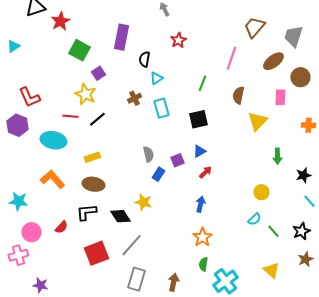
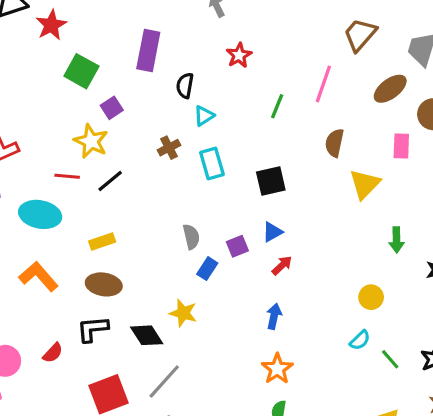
green line: (202, 83) -> (277, 106), moved

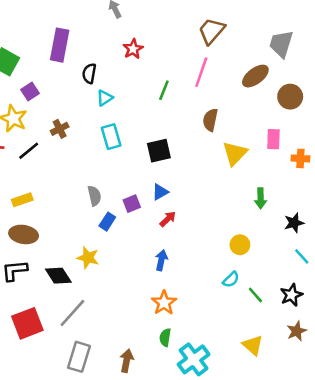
brown trapezoid: (360, 35) -> (212, 31), moved
pink rectangle: (401, 146) -> (273, 139), moved
brown cross: (169, 148) -> (60, 129), moved

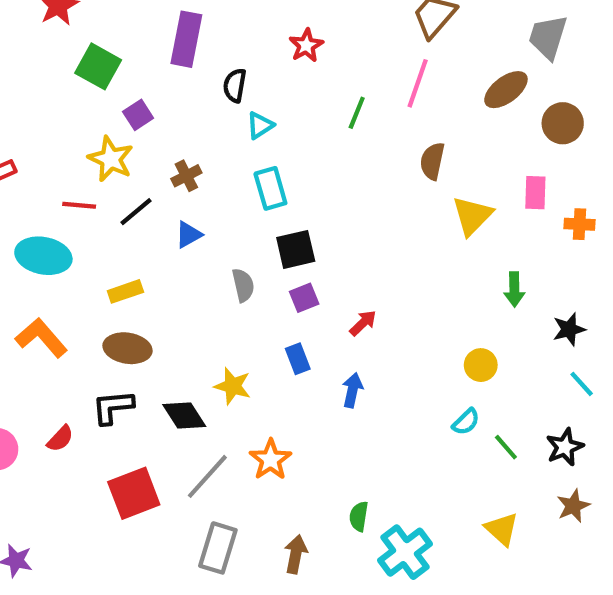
black square: (159, 151) -> (296, 249), moved
blue triangle: (160, 192) -> (188, 235), moved
blue rectangle: (107, 222) -> (298, 359), moved, turned -54
orange star: (164, 303) -> (270, 460), moved

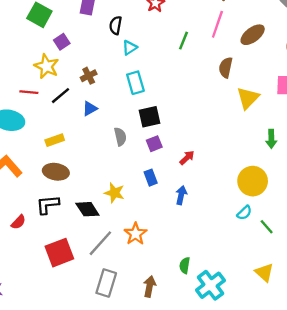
brown ellipse: (506, 90) -> (253, 35), moved
yellow circle: (481, 365) -> (253, 181), size x1.6

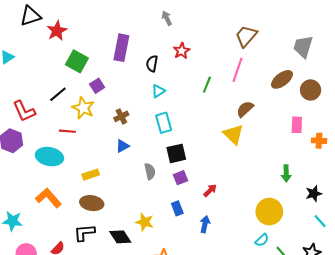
black semicircle: (116, 25) -> (152, 64), moved
brown ellipse: (253, 35) -> (282, 79), moved
brown semicircle: (226, 68) -> (245, 109), turned 36
black line: (61, 96) -> (58, 94), moved
yellow triangle: (248, 98) -> (233, 134), moved, turned -30

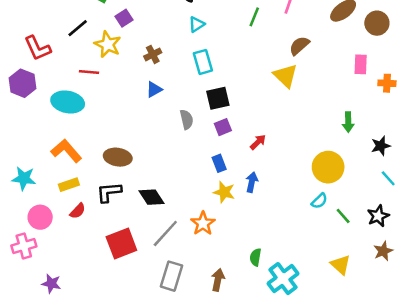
yellow rectangle: (91, 175) -> (69, 185), moved
yellow star: (145, 222) -> (224, 192), moved

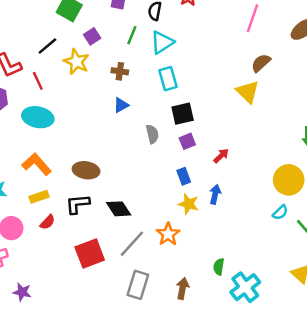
green line: (254, 17) -> (132, 35), moved
cyan triangle: (197, 24) -> (162, 42), size x1.5
brown cross: (153, 54) -> (120, 71), turned 35
red line: (89, 72) -> (38, 81), moved, turned 60

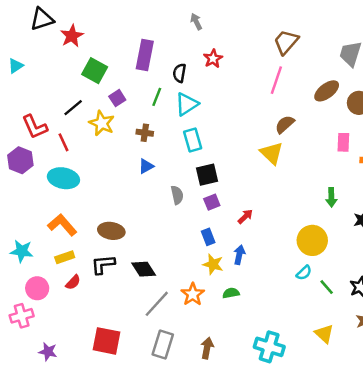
red square: (90, 253) -> (107, 341), moved, turned 32
green semicircle: (219, 267) -> (231, 293), moved, turned 70
cyan cross: (245, 287) -> (269, 347), turned -36

